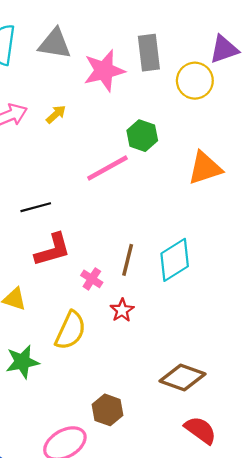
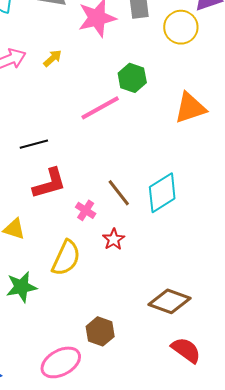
brown line: (128, 260) -> (119, 193), turned -52

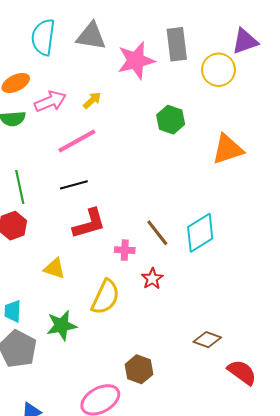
pink line: (100, 108) -> (77, 141), moved
pink cross: (86, 210) -> (125, 250), turned -30
brown diamond: (169, 301) -> (207, 340), size x0.7
red semicircle: (186, 350) -> (242, 372), moved

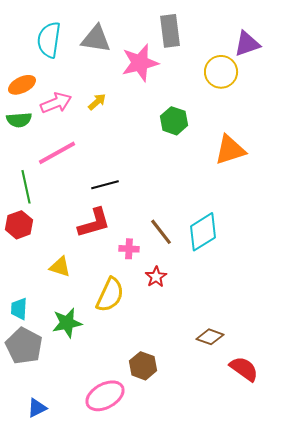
gray rectangle: (177, 44) -> (170, 31), moved
pink line: (77, 141) -> (57, 153), moved
black line: (74, 185) -> (105, 185), moved

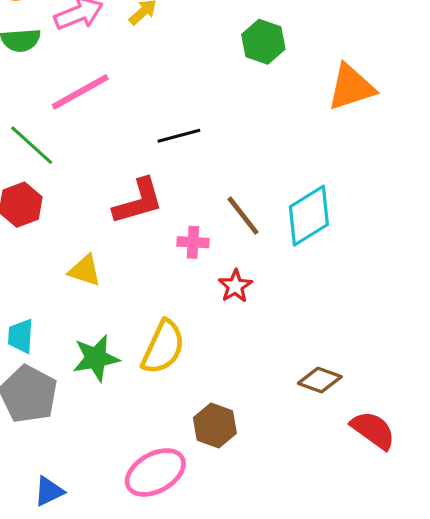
black line: (105, 185) -> (179, 136), moved
green line: (26, 187) -> (32, 145), turned -36
yellow semicircle: (110, 295) -> (163, 347), moved

